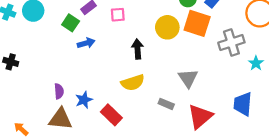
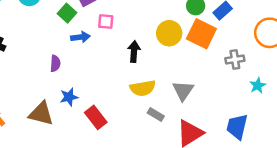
pink square: (118, 15) -> (106, 21), moved
gray cross: (231, 42) -> (235, 60), size x0.7
yellow semicircle: (133, 83) -> (143, 88), moved
purple semicircle: (59, 91) -> (55, 63), moved

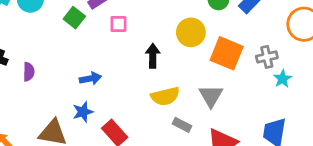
orange square: (201, 34) -> (227, 53), moved
blue arrow: (80, 37) -> (90, 78), moved
purple semicircle: (55, 63) -> (29, 72), moved
cyan star: (258, 85) -> (282, 79), moved

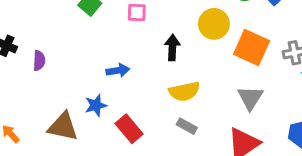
blue arrow: (90, 78) -> (118, 71), moved
gray triangle: (211, 96) -> (250, 98), moved
gray rectangle: (182, 125) -> (187, 126), moved

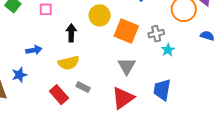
yellow semicircle: (184, 91) -> (69, 63), moved
red rectangle: (129, 129) -> (59, 95), moved

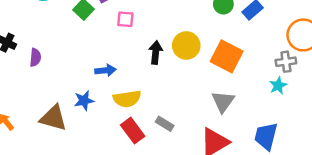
yellow circle: (100, 15) -> (186, 45), moved
gray cross: (156, 34) -> (286, 62), moved
yellow semicircle: (69, 63) -> (127, 99), moved

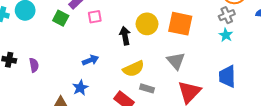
yellow semicircle: (127, 99) -> (133, 69), moved
gray triangle: (223, 102) -> (176, 61), moved

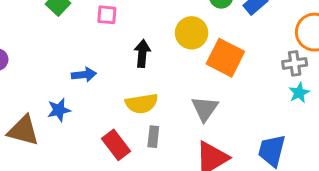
yellow circle: (147, 24) -> (192, 33), moved
cyan star: (226, 35) -> (299, 93), moved
gray rectangle: (147, 88) -> (153, 137), turned 64

